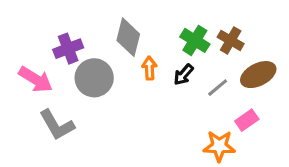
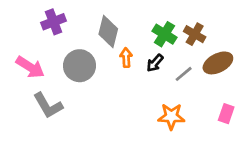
purple cross: (68, 49) -> (53, 22), moved
pink rectangle: (247, 120) -> (226, 114), moved, turned -36
orange star: (219, 146) -> (171, 116), moved

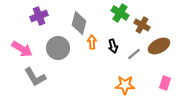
green cross: (164, 34) -> (120, 13), moved
black arrow: (155, 63) -> (113, 46), turned -56

